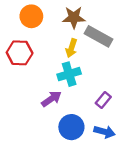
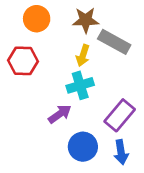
purple rectangle: (103, 100) -> (120, 115), size x1.6
blue arrow: (104, 132) -> (121, 152), turned 66

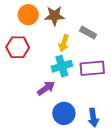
brown star: (86, 20) -> (54, 16), moved
gray rectangle: (114, 42) -> (88, 33), size x0.7
purple rectangle: (120, 115) -> (92, 68), moved, turned 45

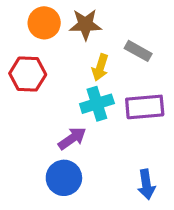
blue circle: (64, 113) -> (64, 178), moved

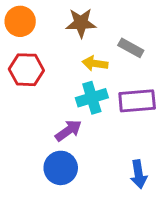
orange circle: (44, 23) -> (20, 21), moved
yellow arrow: (100, 67) -> (95, 63), turned 80

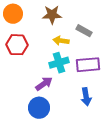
blue arrow: (139, 174) -> (86, 97), moved

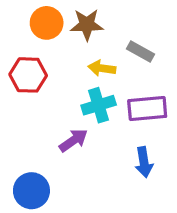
orange circle: (13, 14) -> (47, 23), moved
blue circle: (39, 108) -> (31, 191), moved

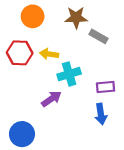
brown star: (87, 25) -> (76, 18), moved
yellow arrow: (102, 68) -> (49, 54), moved
purple rectangle: (147, 108) -> (106, 87), moved, size x0.7

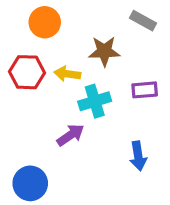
brown star: (76, 18) -> (104, 51), moved
gray rectangle: (98, 36) -> (143, 21), moved
purple rectangle: (106, 87) -> (145, 90), moved

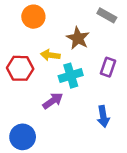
brown star: (104, 51) -> (78, 38), turned 30
red hexagon: (27, 72) -> (20, 68), moved
purple rectangle: (145, 90) -> (108, 67), turned -66

